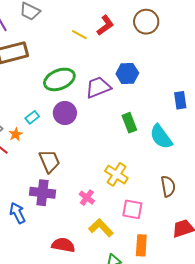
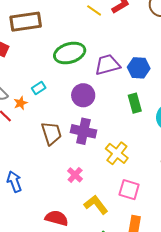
blue hexagon: (127, 73) -> (139, 68), moved
purple circle: (65, 113) -> (83, 95), moved
purple cross: (42, 193) -> (83, 131), moved
pink cross: (87, 198) -> (75, 175), moved

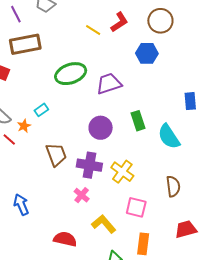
blue hexagon: (139, 68) -> (147, 53), moved
purple circle: (83, 95) -> (101, 128), moved
purple cross: (83, 131) -> (89, 165), moved

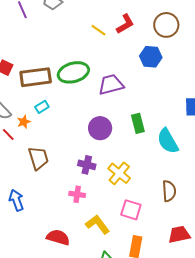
brown rectangle: (25, 44) -> (36, 77), moved
brown trapezoid: (56, 155) -> (38, 158), moved
purple cross: (89, 165) -> (87, 165), size x0.7
pink cross: (82, 195) -> (77, 194), turned -35

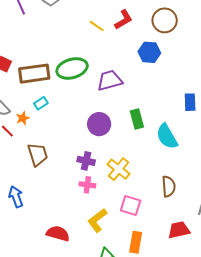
pink cross: (77, 194) -> (87, 185), moved
yellow L-shape: (98, 224) -> (97, 220), turned -90

